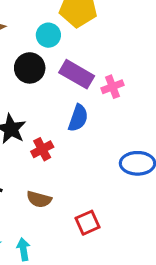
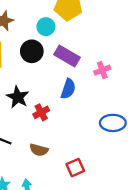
pink cross: (112, 87) -> (102, 70), moved

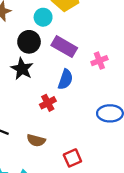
black star: (18, 97) -> (22, 69), moved
red cross: (41, 112) -> (48, 103), moved

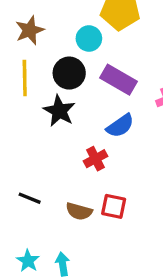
blue semicircle: (65, 79) -> (120, 126), turned 36
red square: (72, 158) -> (114, 206), moved, turned 36

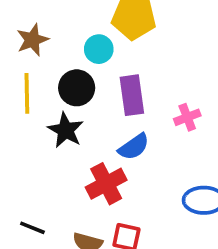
purple rectangle: (119, 80) -> (132, 95), turned 52
red cross: (95, 159) -> (106, 184), size x1.5

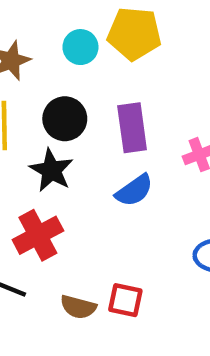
cyan circle: (99, 49) -> (80, 47), moved
red cross: (106, 184) -> (38, 235), moved

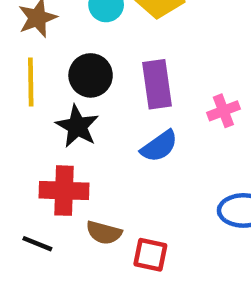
red cross: (38, 235) -> (64, 191), turned 30
brown semicircle: (78, 307) -> (104, 233), moved

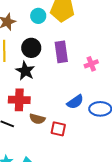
blue semicircle: (159, 146) -> (75, 102), moved

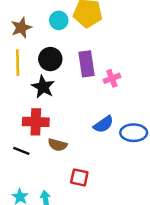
pink cross: (91, 64) -> (112, 78), moved
red square: (58, 129) -> (79, 177), moved

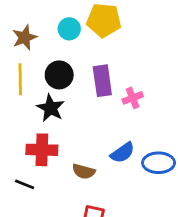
brown semicircle: (58, 145) -> (84, 171), moved

